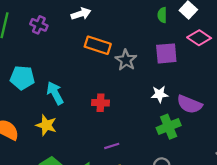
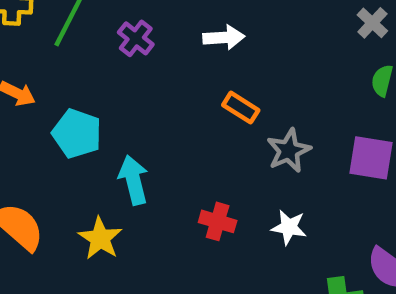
orange rectangle: (98, 45) -> (241, 108), size x0.7
white star: (160, 94) -> (289, 227), moved

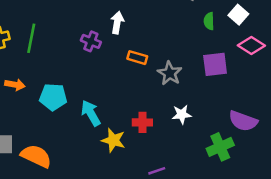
white arrow: (224, 37) -> (117, 23), turned -60
purple cross: (136, 38) -> (91, 41), moved
yellow star: (100, 238) -> (113, 140), moved

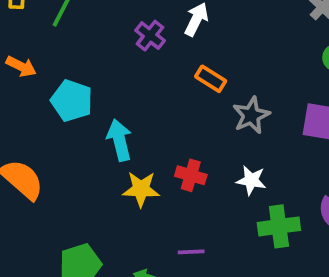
yellow star: (113, 140) -> (141, 189), turned -30
green cross: (220, 147) -> (279, 226), moved

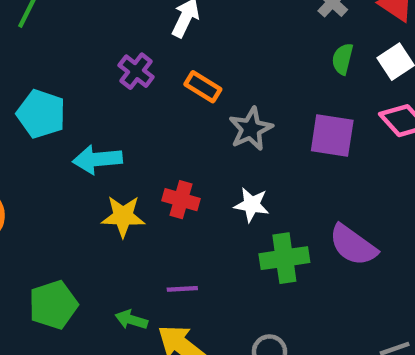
purple cross: (150, 36) -> (136, 71), moved
cyan arrow: (119, 140) -> (97, 159), turned -81

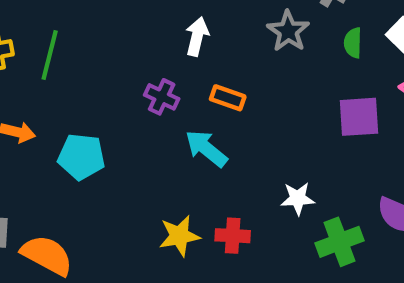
gray star: (251, 129) -> (288, 31), moved
cyan arrow: (97, 159) -> (206, 149), moved, turned 57
red cross: (181, 200) -> (233, 236), moved

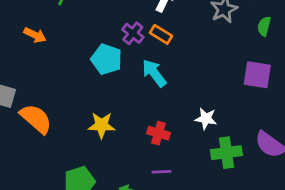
orange rectangle: (228, 98) -> (161, 34), moved
cyan pentagon: (81, 157) -> (107, 59), moved
yellow star: (179, 236) -> (102, 125), moved

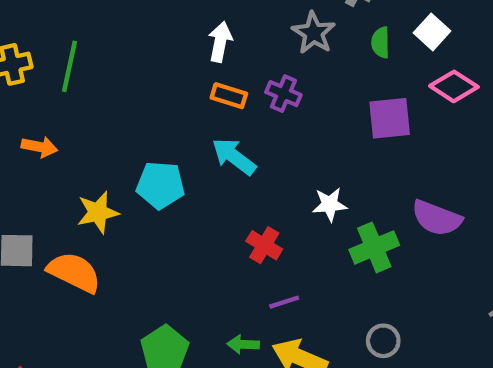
purple cross: (133, 33) -> (283, 94), moved
cyan pentagon: (107, 59) -> (160, 185), moved
yellow star: (102, 125) -> (98, 212), moved
red cross: (158, 133) -> (264, 245), turned 30

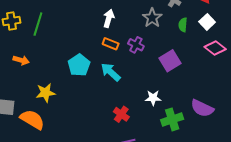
purple square: (390, 118) -> (170, 61), moved, turned -30
cyan pentagon: (160, 185) -> (79, 65), moved, turned 30

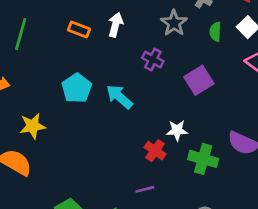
orange rectangle: (111, 44) -> (79, 29), moved
red cross: (121, 114) -> (155, 151), moved
green cross: (172, 119) -> (203, 159), turned 35

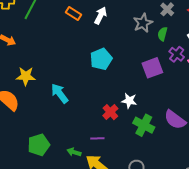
green semicircle: (215, 32) -> (162, 34), moved
purple cross: (153, 60) -> (177, 54), moved
cyan pentagon: (77, 88) -> (101, 59), moved
cyan arrow: (119, 97) -> (60, 93), moved

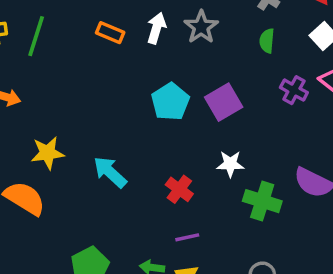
gray star: (143, 23) -> (201, 27), moved
purple cross: (177, 54) -> (294, 90), moved
purple square: (152, 68) -> (224, 102), moved
red cross: (110, 112) -> (179, 189), moved

